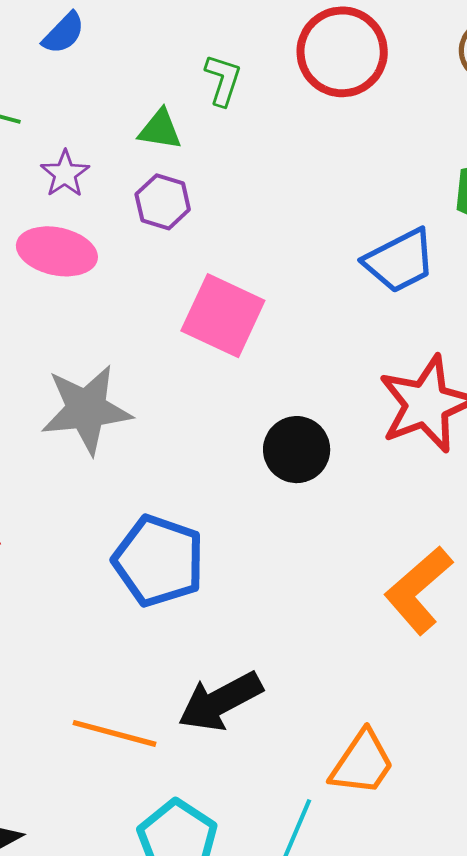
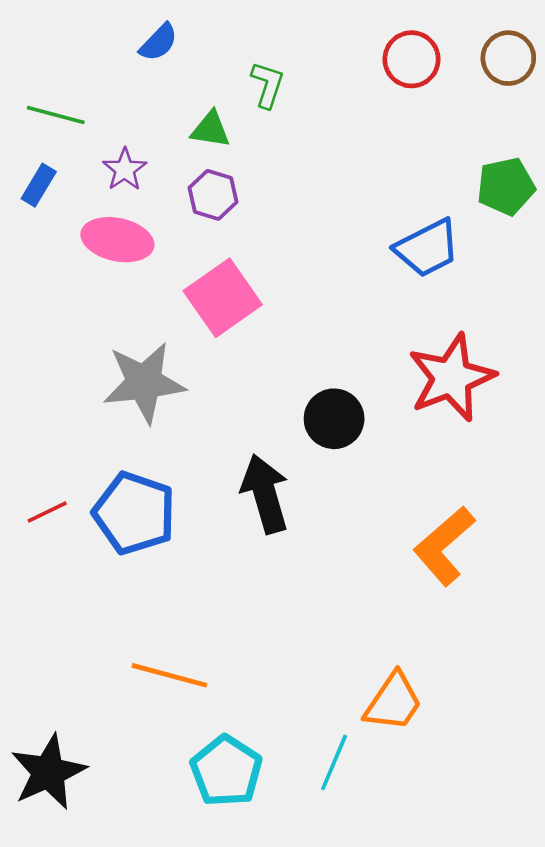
blue semicircle: (64, 33) -> (159, 42), moved
red circle: (342, 52) -> (412, 59), moved, size x0.7
pink square: (223, 316) -> (223, 298), moved, turned 30
blue pentagon: (159, 561) -> (134, 513), moved
black arrow: (220, 701) -> (265, 494), moved, turned 102

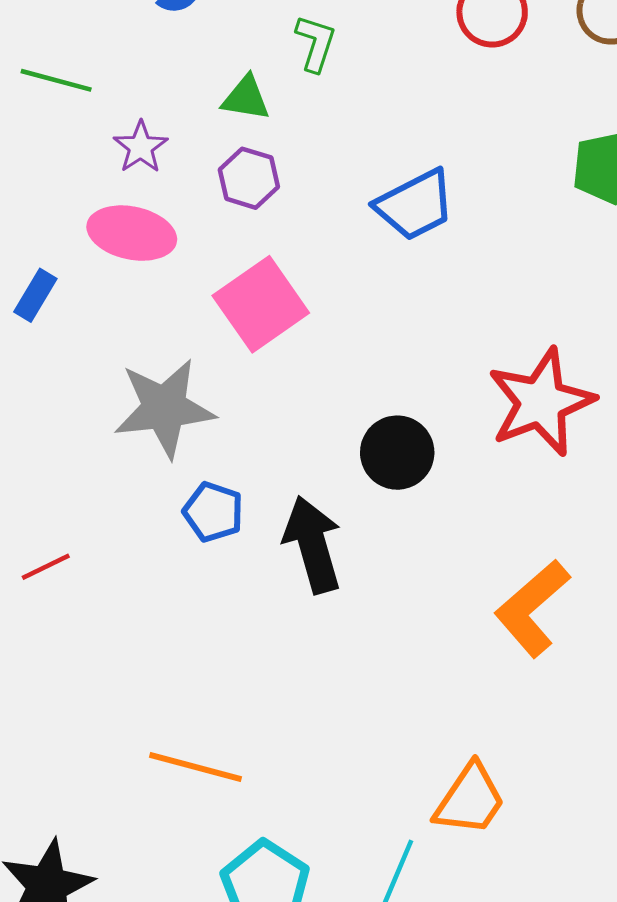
blue rectangle: (39, 185) -> (35, 295), moved
blue trapezoid: (427, 248) -> (415, 205), moved
blue pentagon: (134, 513) -> (213, 512), moved, size x0.6

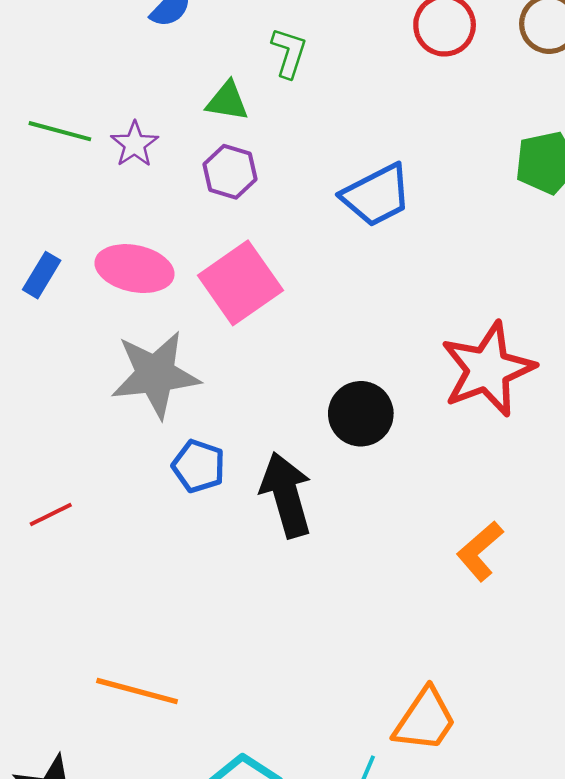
green line: (56, 80) -> (60, 131), moved
pink ellipse: (132, 233) -> (134, 269), moved
orange L-shape: (532, 608) -> (480, 551), size x0.7
orange line: (196, 767) -> (137, 691), moved

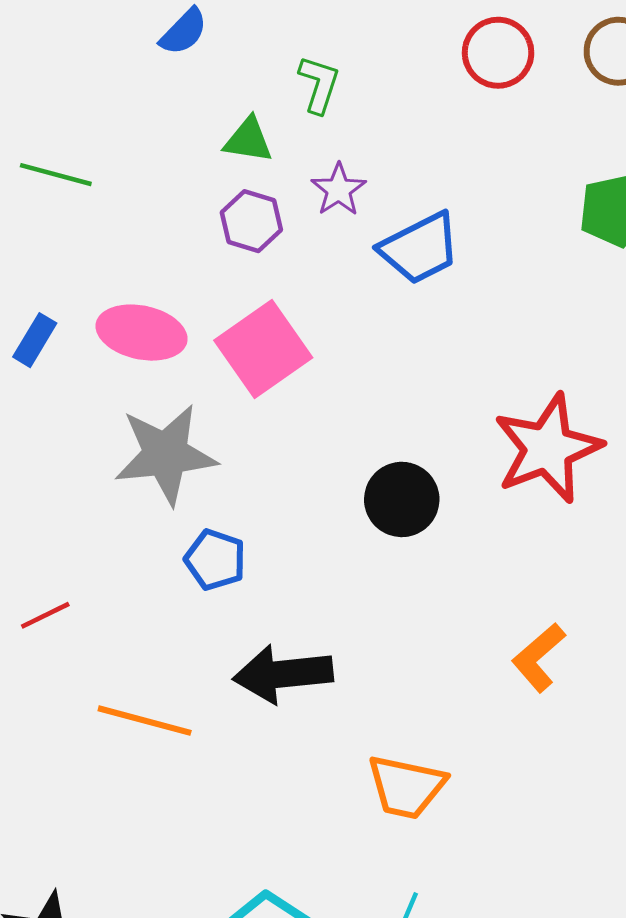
purple star: (134, 144) -> (339, 190), moved
black arrow: (286, 495) -> (283, 674), moved, turned -80
orange line: (137, 691) -> (145, 721), moved
orange trapezoid: (425, 720) -> (406, 787), moved, turned 68

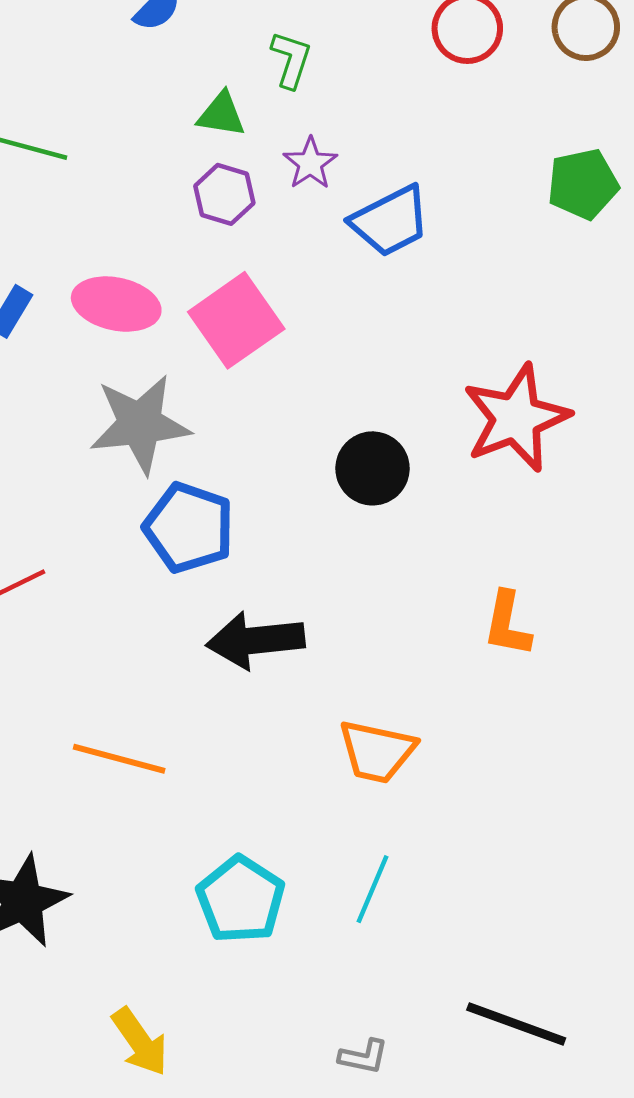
blue pentagon: (215, 560) -> (189, 528), size x1.5
orange L-shape: (539, 657) -> (507, 624), turned -38
orange line: (145, 721) -> (119, 759), moved

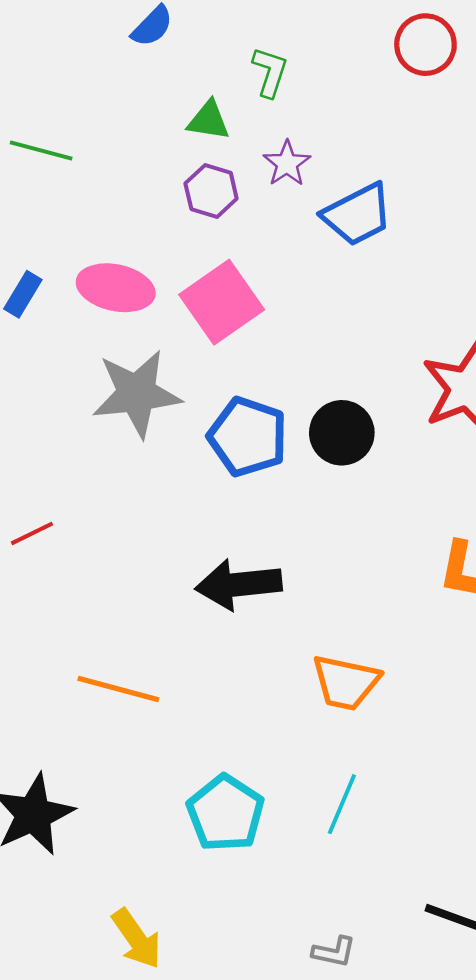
blue pentagon: (189, 528) -> (248, 437), moved

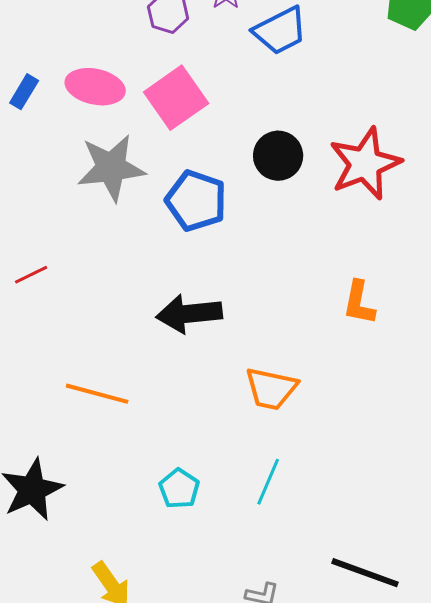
black circle: (342, 433) -> (278, 156), moved
cyan pentagon: (225, 813) -> (179, 489), size x0.7

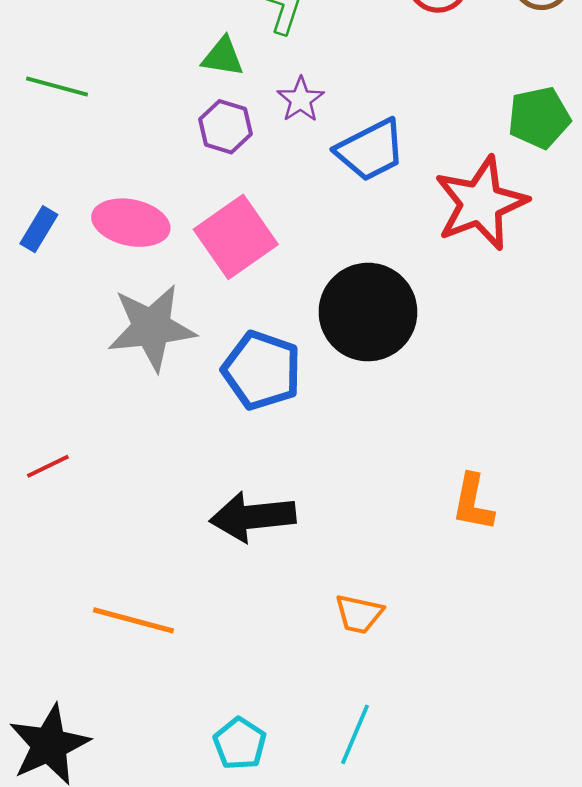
black circle: (278, 156) -> (368, 312), size x1.5
red star: (365, 164) -> (481, 203), moved
orange trapezoid: (271, 389) -> (359, 614), size x0.7

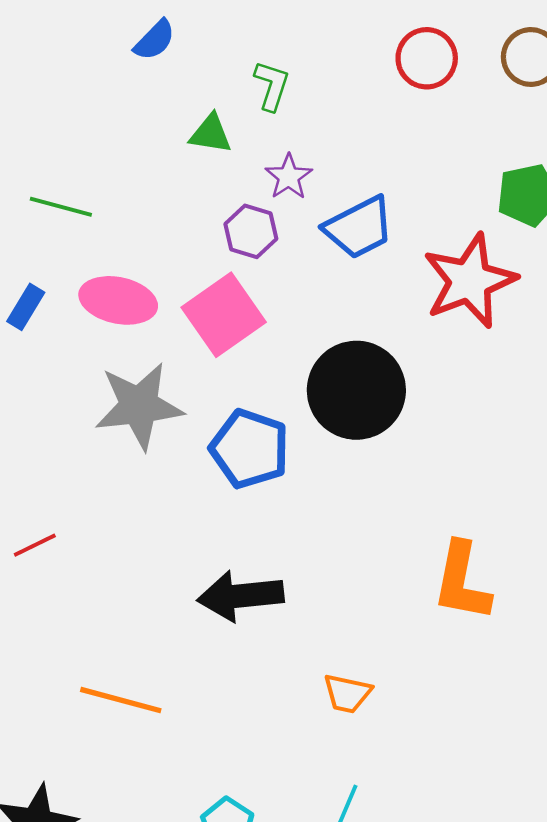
green line: (57, 87) -> (61, 207), moved
purple hexagon: (225, 127) -> (251, 231), moved
orange L-shape: (473, 503) -> (462, 582), size x1.4

